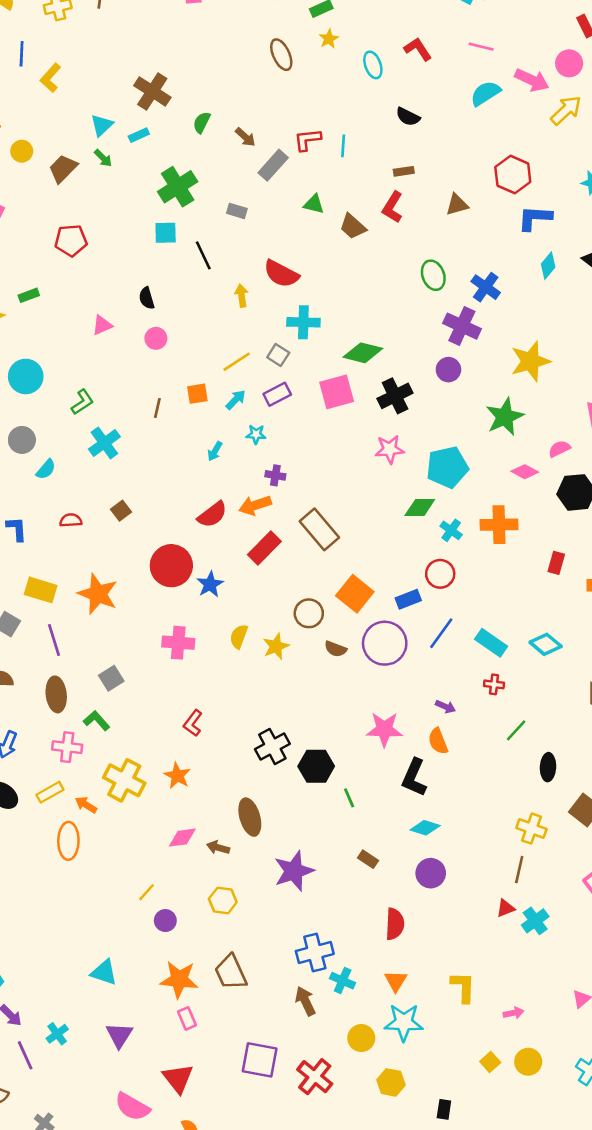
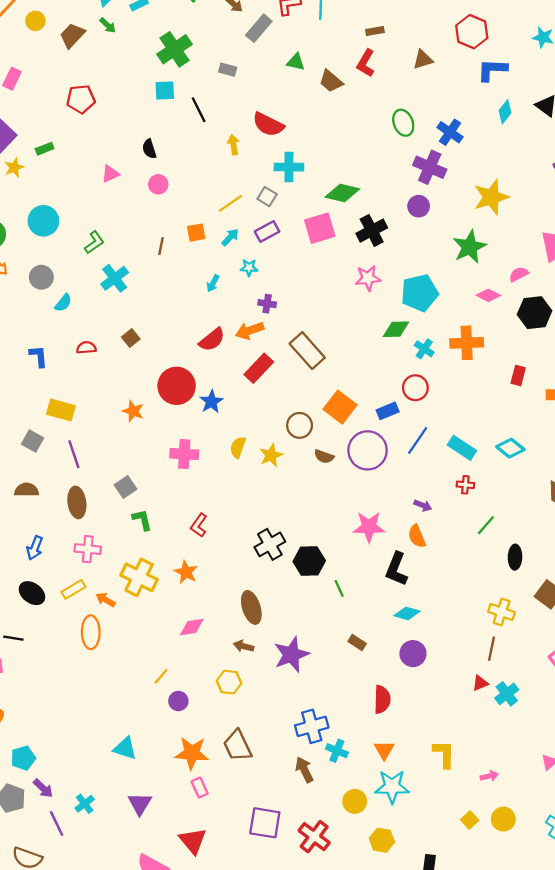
orange star: (98, 594) -> (133, 411), moved, size x0.6
green L-shape: (97, 721) -> (142, 520), moved, turned 30
brown arrow: (218, 847) -> (244, 646), moved

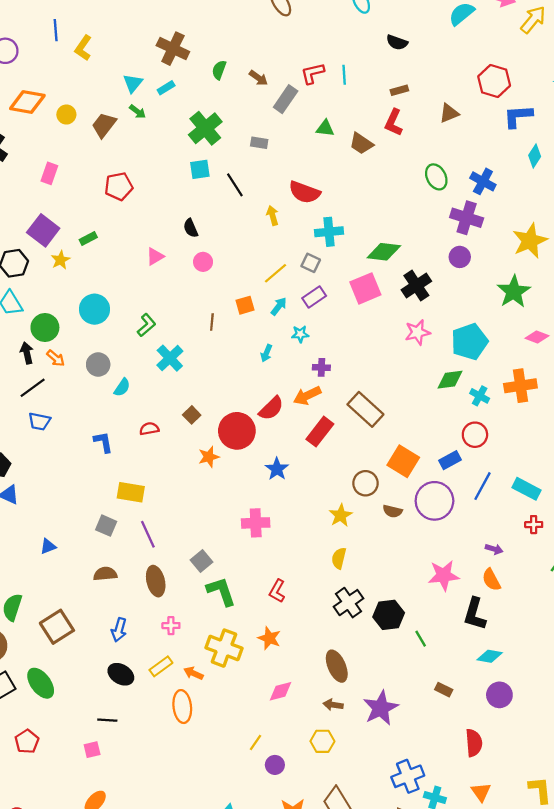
red circle: (177, 386) -> (237, 431), moved
orange star: (133, 411) -> (209, 457), moved, turned -30
yellow semicircle: (238, 447) -> (339, 558), moved
green L-shape: (142, 520) -> (221, 591), size x1.4
pink cross: (88, 549) -> (171, 626), size x0.7

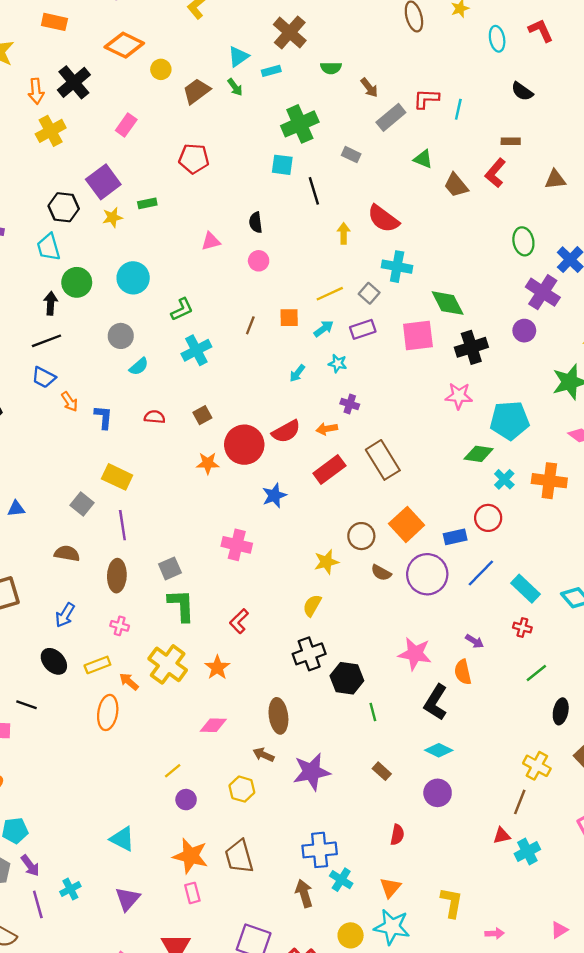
green semicircle: (219, 70) -> (331, 68), turned -126
green diamond: (384, 252) -> (448, 303), turned 40
orange arrow: (56, 358) -> (70, 402), moved
orange arrow: (307, 396) -> (327, 429), size x0.7
red semicircle: (474, 743) -> (397, 835), size x0.7

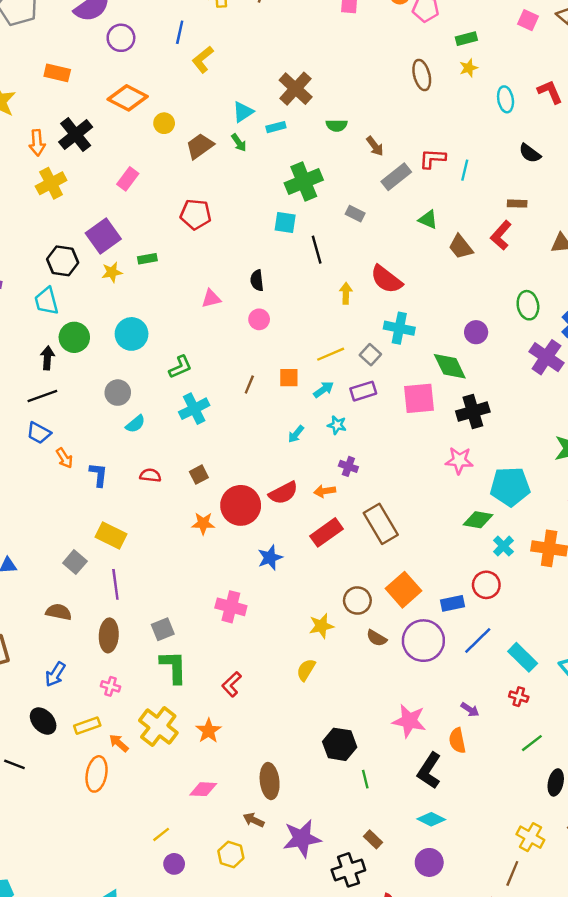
purple circle: (524, 331) -> (476, 332), moved
black cross: (309, 654) -> (348, 870), moved

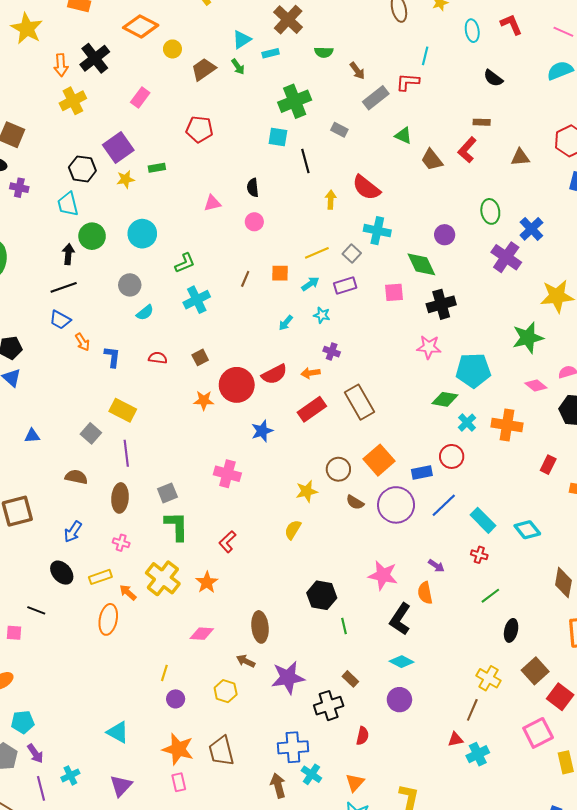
cyan line: (465, 170) -> (425, 56), moved
pink square: (419, 398) -> (394, 292), size x0.7
yellow line: (161, 834) -> (164, 673), turned -35

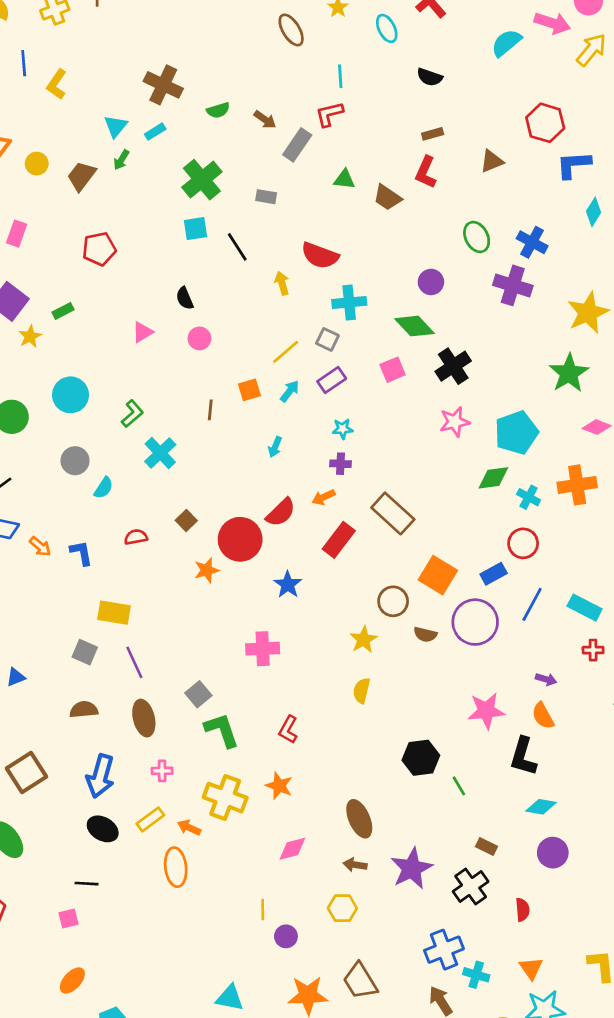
green arrow: (238, 67) -> (121, 160), turned 84
cyan star: (322, 315) -> (343, 429), moved
blue arrow: (73, 532) -> (100, 776), size x1.5

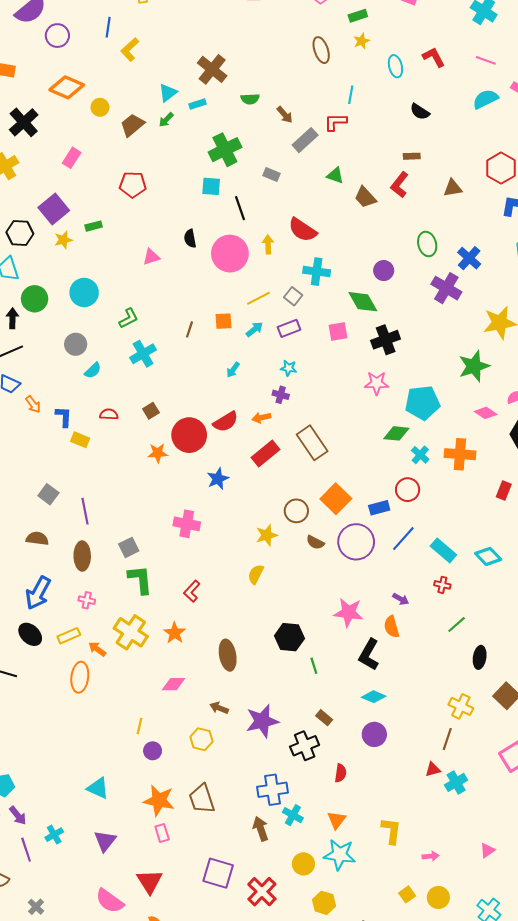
pink circle: (199, 338) -> (230, 254), moved, size x2.0
yellow rectangle: (114, 613) -> (80, 440), moved, size x0.7
brown ellipse: (359, 819) -> (228, 655), moved

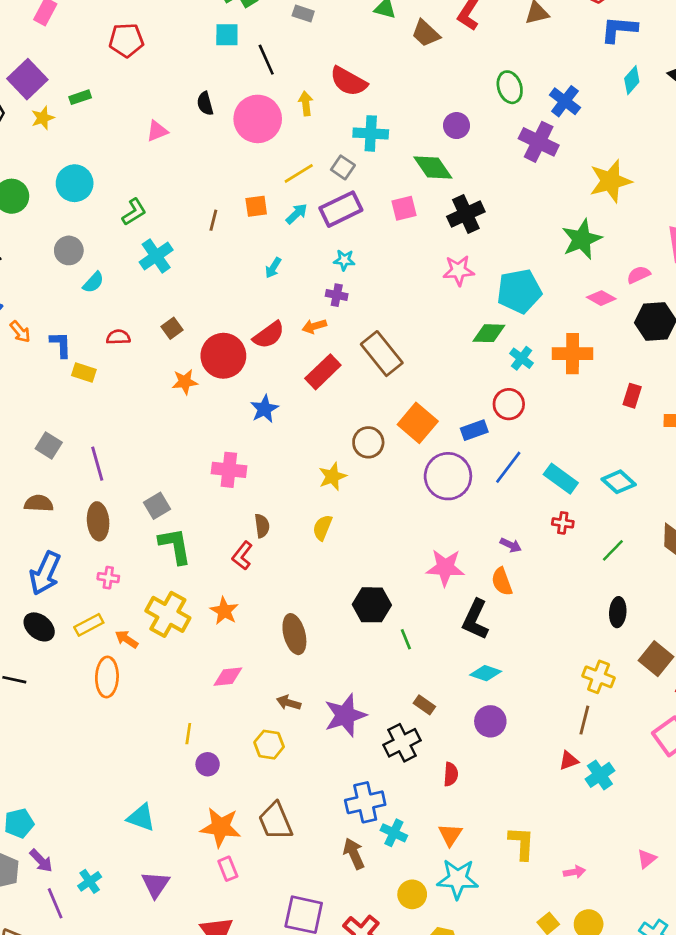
purple rectangle: (289, 328) -> (341, 209), size x1.4
brown semicircle: (315, 542) -> (262, 526), moved, turned -120
green line: (457, 625) -> (613, 550), moved

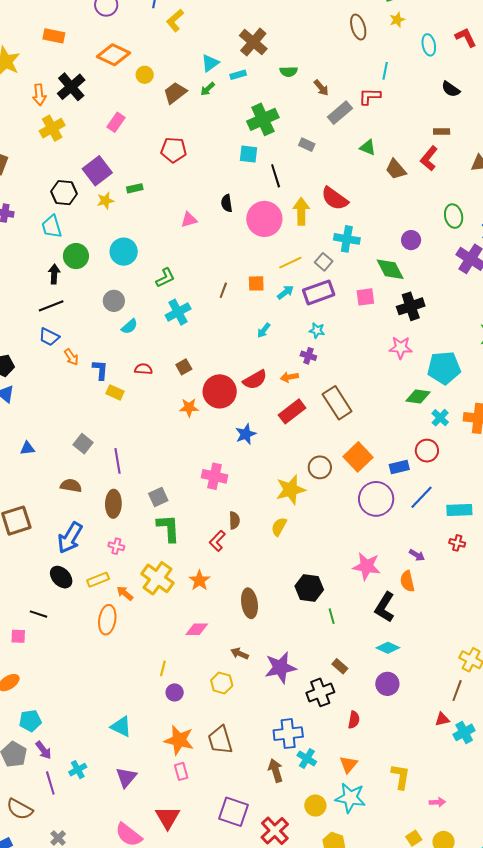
yellow arrow: (306, 103) -> (301, 211), size x1.5
yellow star: (332, 476) -> (291, 490), size x1.4
cyan rectangle: (561, 479) -> (459, 510), turned -45

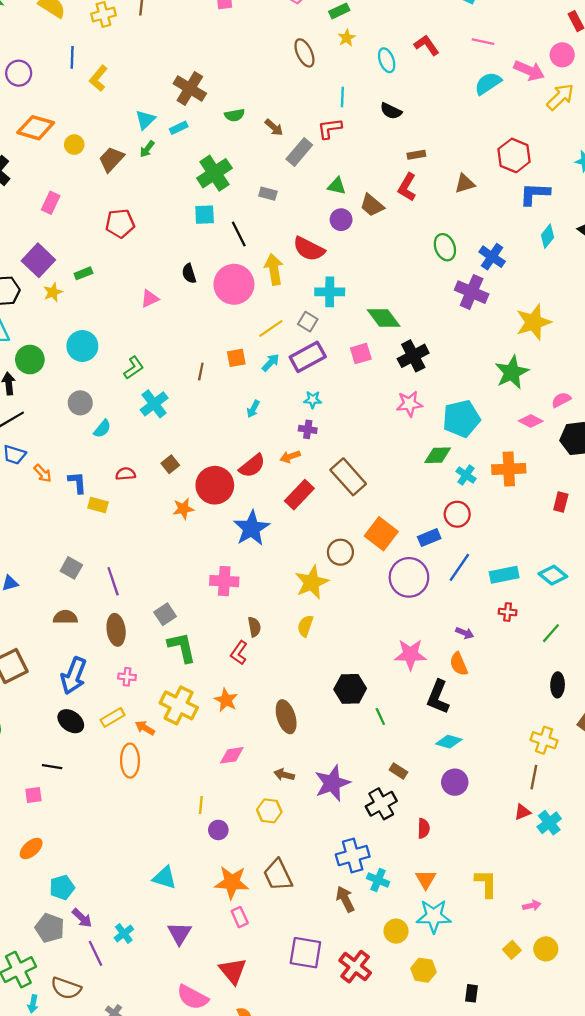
black semicircle: (451, 89) -> (391, 111), moved
purple circle: (411, 240) -> (341, 220), moved
blue star: (246, 434) -> (252, 528), size x1.5

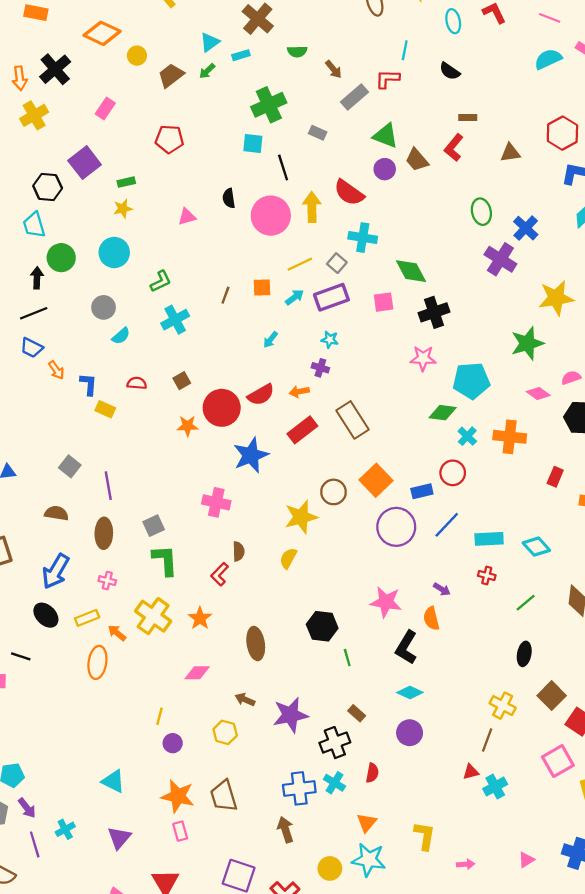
green triangle: (337, 186) -> (386, 136), size x1.4
yellow star: (53, 292) -> (123, 209), moved
cyan cross: (378, 880) -> (334, 783), moved

